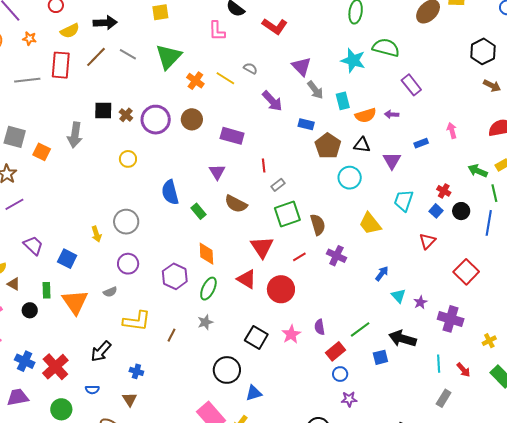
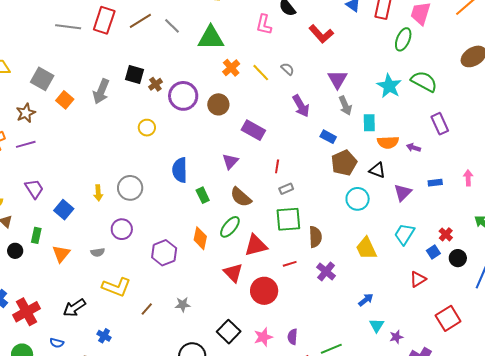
green triangle: (168, 57) -> (211, 38), turned 32
red triangle: (262, 247) -> (256, 245), turned 35
green ellipse: (208, 289) -> (230, 227), moved
orange triangle: (75, 302) -> (61, 254), size x0.7

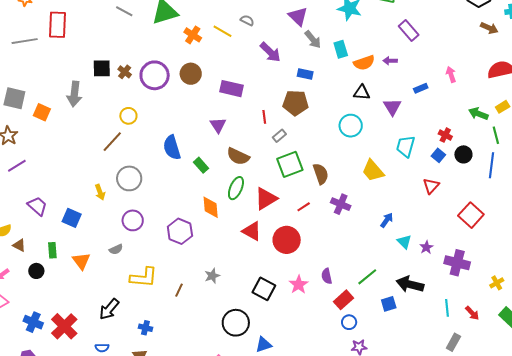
brown line: (140, 21) -> (112, 142), moved
brown pentagon: (344, 163) -> (295, 103), moved, turned -30

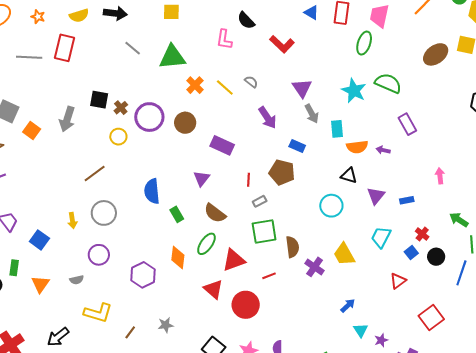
blue rectangle: (421, 88) -> (407, 200), moved
yellow circle: (128, 116) -> (118, 137), moved
purple cross: (341, 204) -> (315, 267), moved

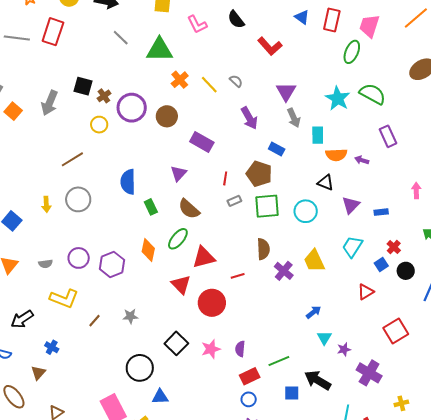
pink L-shape: (224, 39) -> (197, 24), moved, turned -40
green square: (264, 232) -> (267, 206), moved
purple circle: (99, 255) -> (79, 258), moved

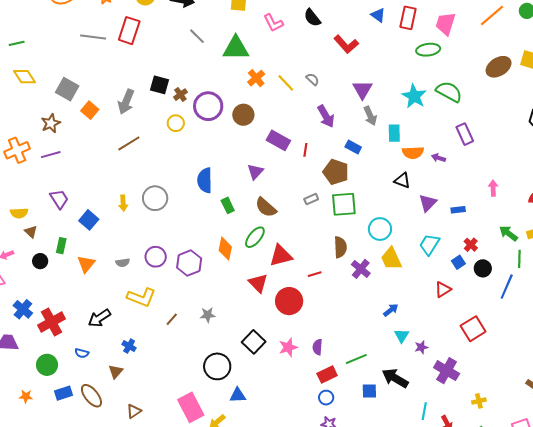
green ellipse: (352, 52) -> (428, 50), turned 60
brown line: (72, 159) -> (129, 143), moved
red line: (225, 178) -> (305, 150), moved
cyan circle: (306, 211) -> (380, 229), moved

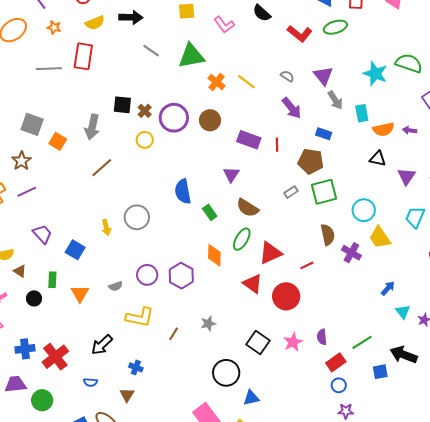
green ellipse: (428, 50) -> (335, 27), moved
gray semicircle: (312, 79) -> (287, 76), moved
blue cross: (23, 309) -> (25, 349), turned -36
green circle: (47, 365) -> (42, 400), moved

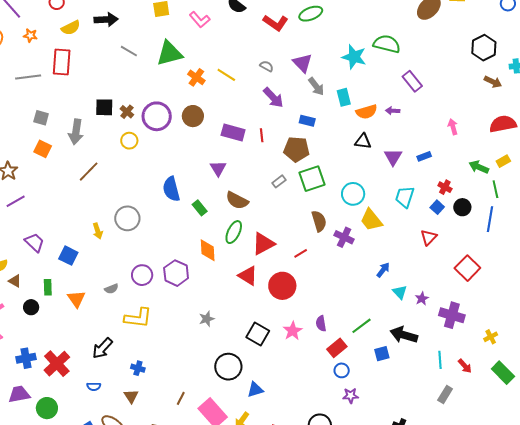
gray square: (32, 124) -> (41, 118), moved, size x0.7
brown line: (174, 334) -> (181, 398), moved

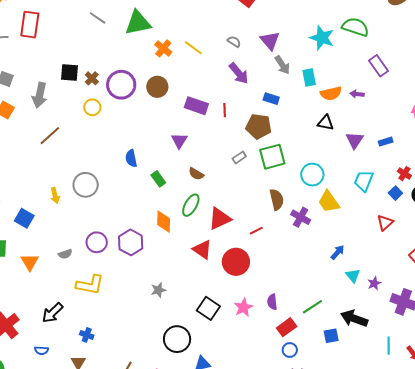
blue semicircle: (171, 189) -> (131, 158), size x0.7
brown semicircle: (237, 200) -> (196, 174), size x0.7

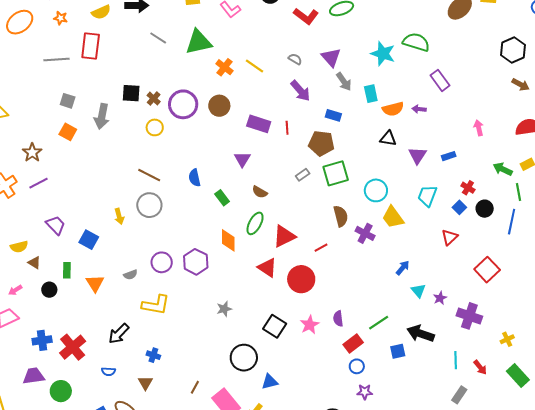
brown line: (50, 136) -> (149, 175), moved, turned 70

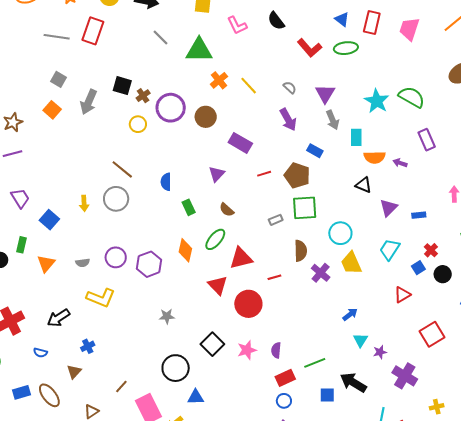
red line: (287, 128) -> (264, 174), moved, turned 64
gray rectangle: (303, 175) -> (276, 220), moved
blue cross: (153, 355) -> (88, 346), turned 32

